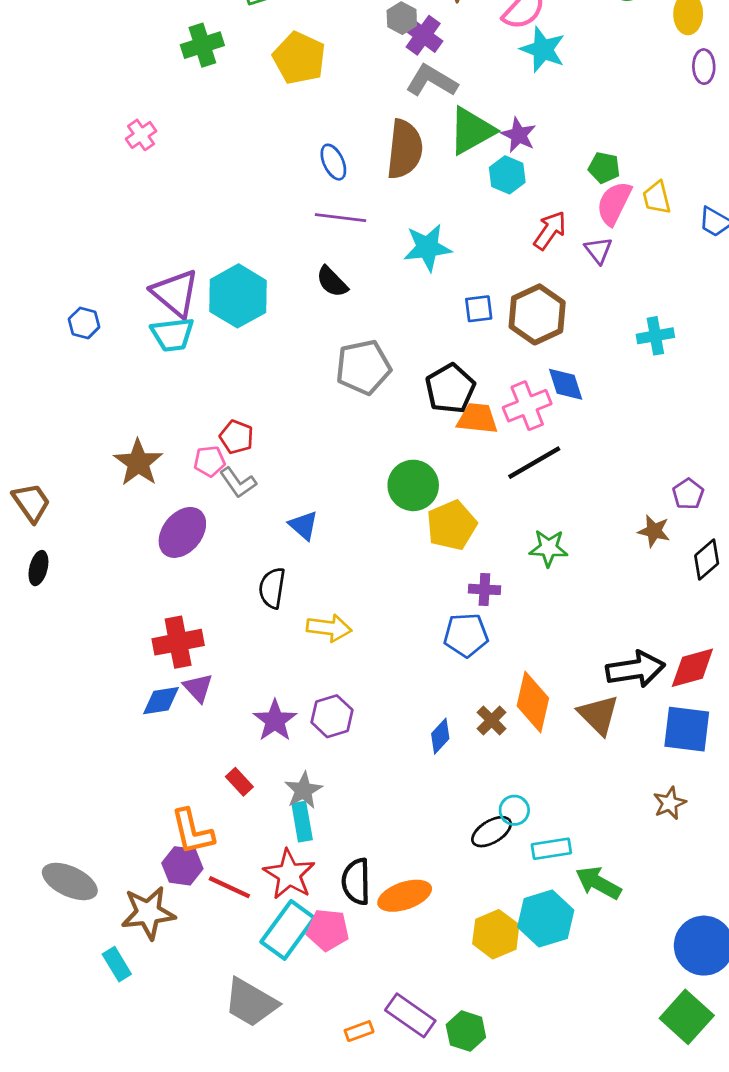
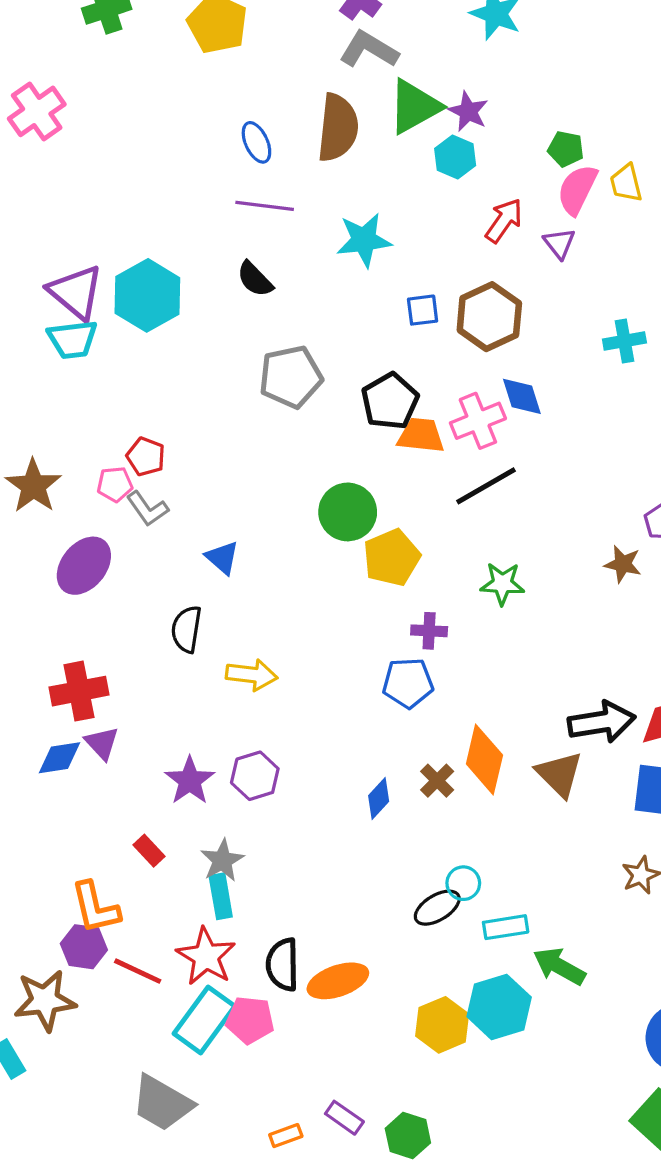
pink cross: (141, 135) -> (37, 111), size x1.6
purple rectangle: (410, 1015) -> (344, 1118), size x0.7

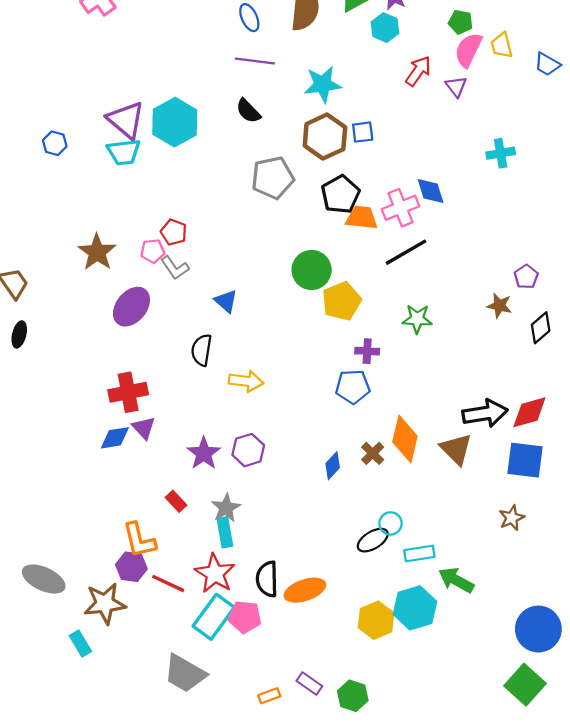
brown hexagon: (489, 317) -> (325, 137), moved

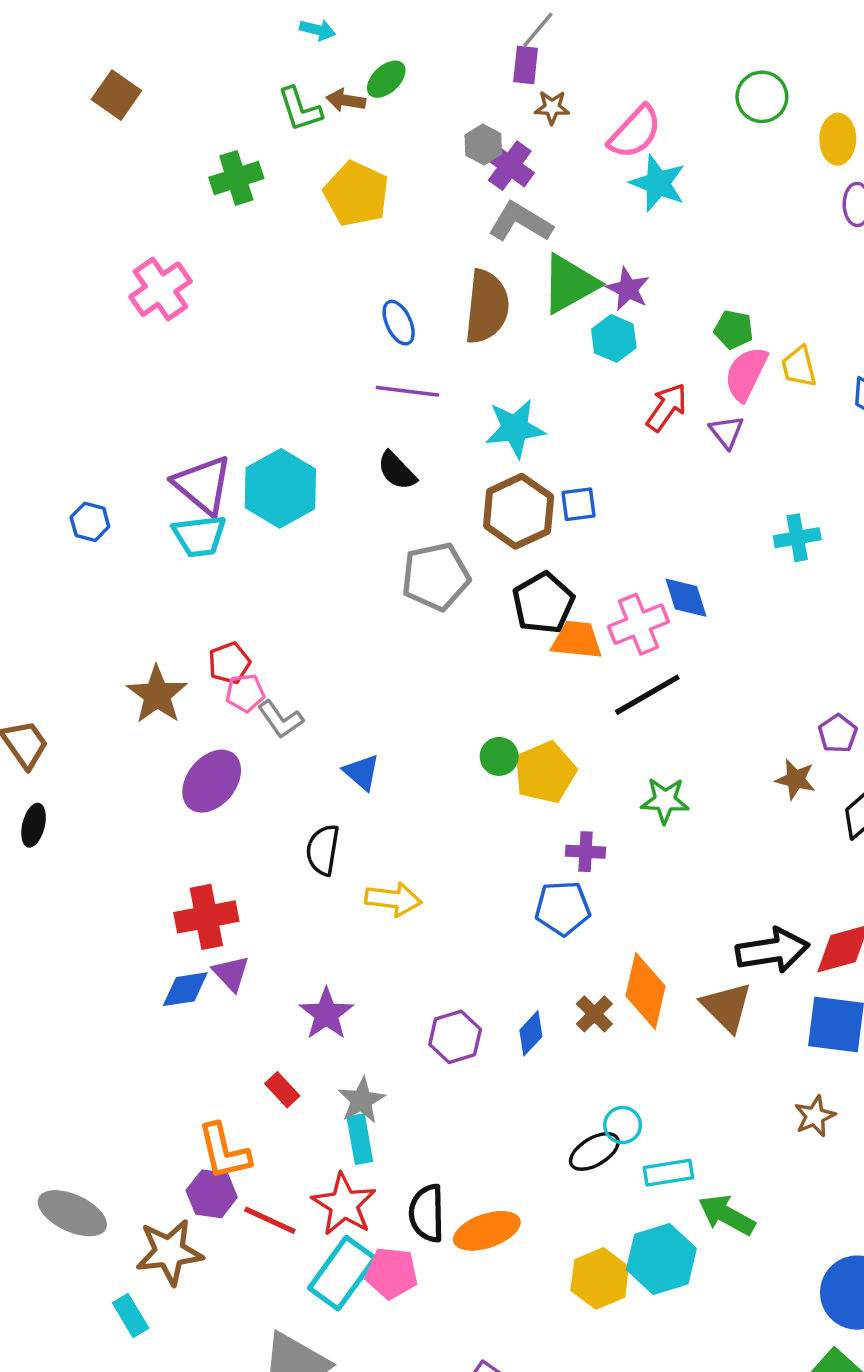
red pentagon: (174, 232) -> (229, 663), moved, turned 30
green circle: (312, 270) -> (499, 756), moved, size x0.6
purple hexagon: (248, 450) -> (455, 1037), moved

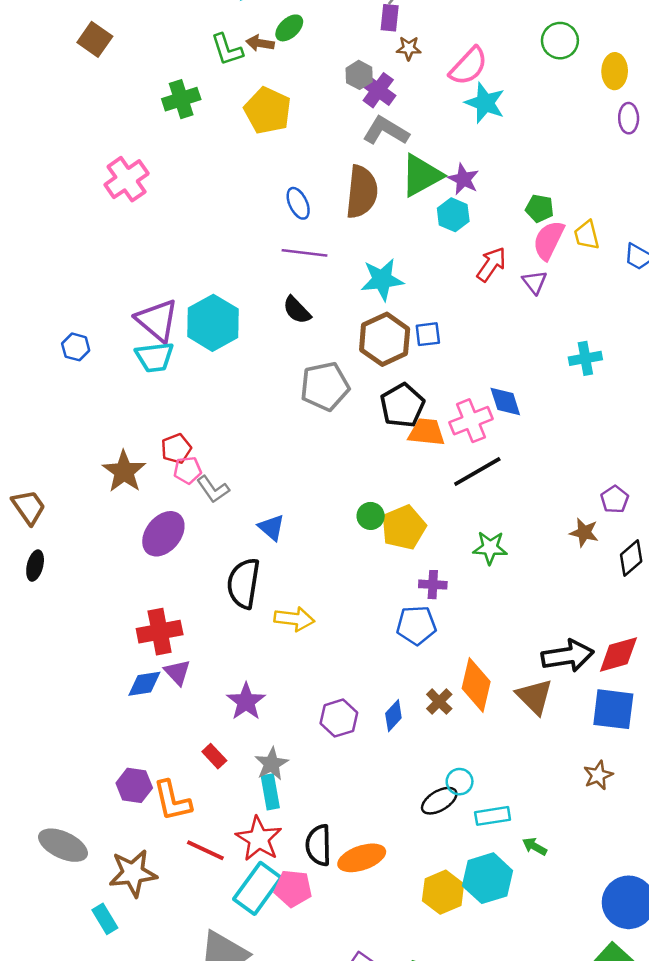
black semicircle: (323, 850) -> (243, 583), size x1.4
purple hexagon: (212, 1194) -> (134, 785), moved
green arrow: (727, 1215) -> (535, 846), size x0.6

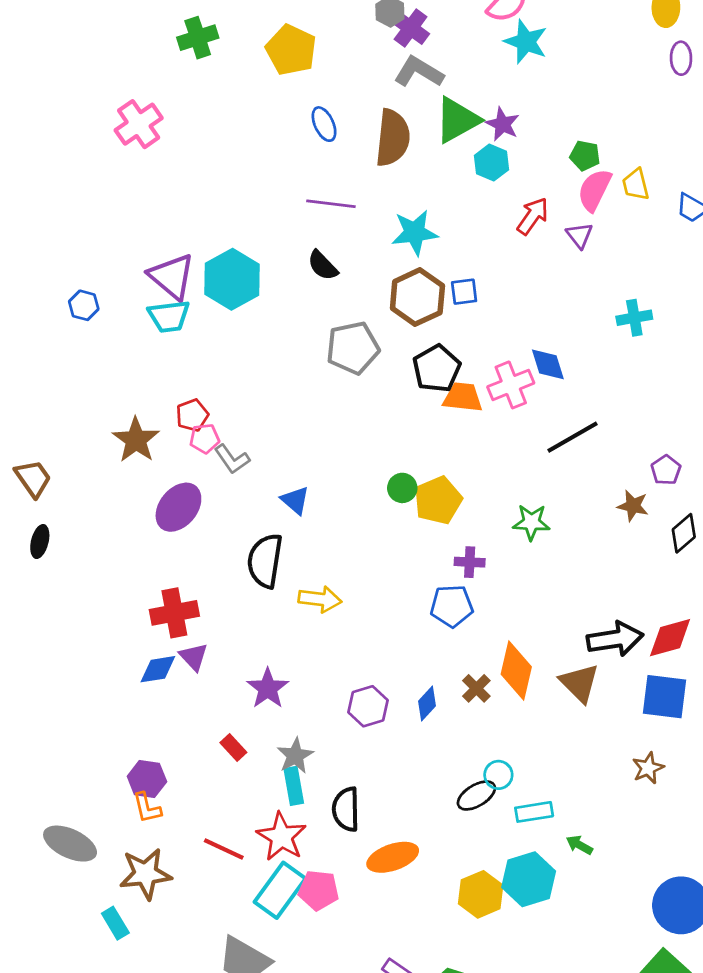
blue ellipse: (298, 203) -> (324, 124), moved
black line: (477, 471) -> (573, 437), moved
orange L-shape: (172, 801) -> (147, 808), moved, size x0.7
black semicircle: (318, 845) -> (346, 809), moved

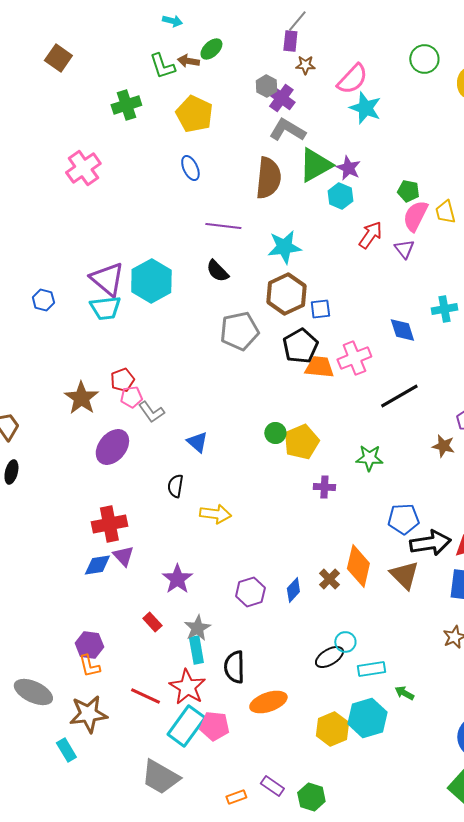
blue ellipse: (324, 124) -> (190, 168), moved
blue square: (464, 292) -> (320, 309), moved
blue diamond: (548, 364) -> (402, 330), moved
black semicircle: (265, 561) -> (175, 486), size x0.6
blue pentagon: (452, 606) -> (403, 519), moved

